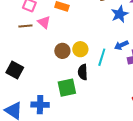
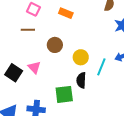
pink triangle: (44, 22) -> (34, 67), moved
brown circle: (62, 51) -> (55, 45), moved

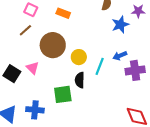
brown line: (28, 30) -> (25, 30), turned -40
brown circle: (55, 45) -> (53, 45), size x1.6

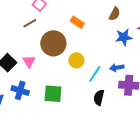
orange rectangle: (63, 13) -> (77, 22), moved
black semicircle: (80, 80) -> (99, 98), moved
blue cross: (35, 110) -> (20, 90), moved

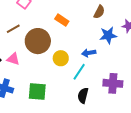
brown line: (30, 23) -> (13, 29), moved
pink triangle: (29, 61) -> (13, 59), turned -40
blue arrow: (117, 68) -> (89, 53), moved

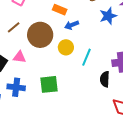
blue arrow: (89, 53) -> (72, 25), moved
black semicircle: (83, 96) -> (105, 79), moved

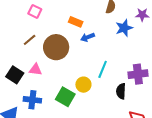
yellow circle: (66, 47) -> (83, 85), moved
green square: (49, 84) -> (65, 97), turned 36

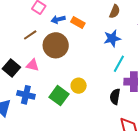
blue star: (124, 28) -> (112, 38), moved
blue arrow: (88, 37) -> (58, 19), moved
cyan line: (103, 69) -> (119, 64), moved

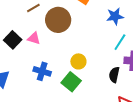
blue cross: (26, 95) -> (42, 71), moved
green square: (59, 96) -> (71, 82), moved

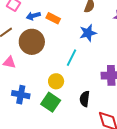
cyan line: (120, 42) -> (71, 58), moved
black semicircle: (114, 75) -> (85, 99), moved

